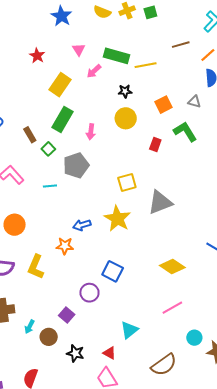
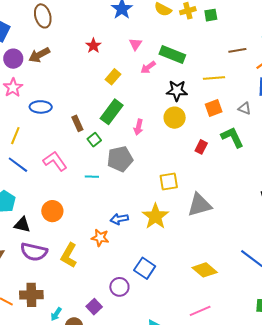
yellow line: (146, 65) -> (214, 78), moved
yellow rectangle: (60, 85) -> (113, 77), size x0.7
black star: (125, 91) -> (177, 91), size x1.5

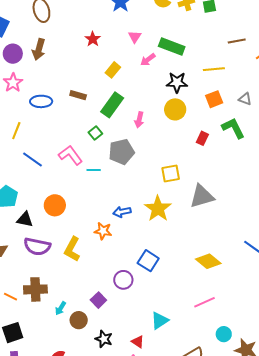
brown arrow: (39, 55) -> (39, 49), turned -45
brown rectangle: (77, 123) -> (78, 95), moved, turned -49
pink L-shape: (55, 161) -> (70, 155), moved
blue line: (18, 165) -> (33, 159), moved

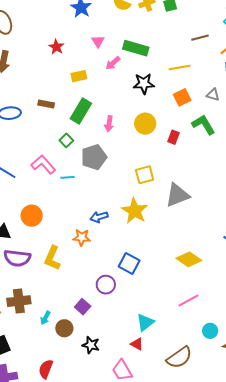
yellow rectangle: (113, 70) -> (79, 76), turned 42
yellow circle: (175, 109) -> (145, 124), moved
red triangle: (138, 342) -> (137, 344), moved

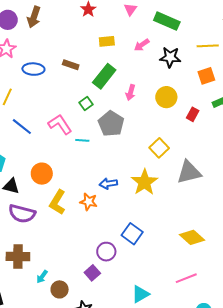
pink arrow: (113, 63) -> (142, 45), moved
gray pentagon: (94, 157) -> (111, 124), turned -30
yellow square: (145, 175) -> (159, 148), turned -36
yellow L-shape: (52, 258) -> (57, 202), moved
purple square: (83, 307) -> (92, 273), moved

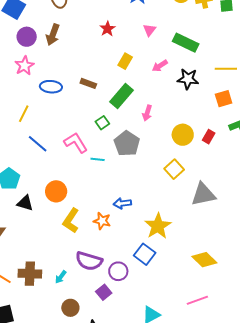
yellow rectangle: (107, 41) -> (125, 61), turned -56
yellow circle: (166, 97) -> (183, 135), moved
yellow star: (144, 182) -> (158, 226), moved
purple semicircle: (22, 214) -> (89, 261), moved
cyan arrow: (42, 277) -> (61, 277), moved

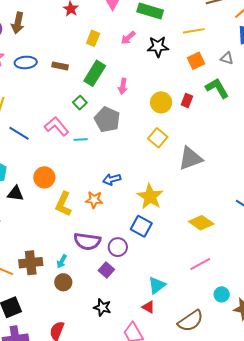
blue ellipse: (51, 87) -> (26, 62), moved
brown circle: (70, 308) -> (63, 282), moved

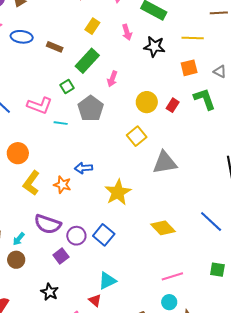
pink arrow: (128, 38) -> (127, 32), turned -77
pink L-shape: (57, 126) -> (40, 105), turned 140
blue square: (141, 226) -> (104, 235), moved
pink line: (200, 264) -> (172, 276), moved

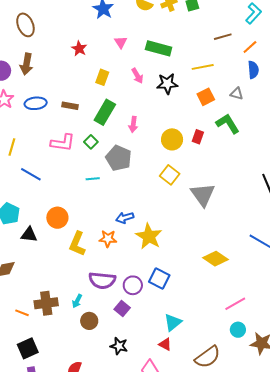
pink L-shape: (40, 105) -> (63, 143), moved
gray triangle: (165, 163) -> (203, 195), turned -44
yellow star: (118, 192) -> (149, 236), moved
brown circle: (16, 260) -> (89, 321), moved

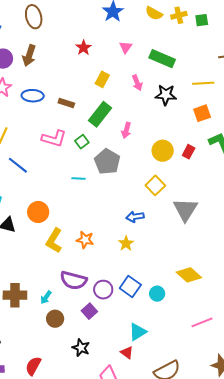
blue arrow: (125, 218) -> (135, 217), moved
yellow star: (149, 236) -> (126, 243), size x0.6
cyan circle: (238, 330) -> (157, 294), moved

